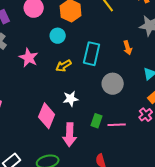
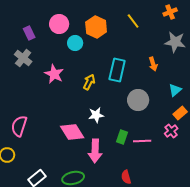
cyan circle: (58, 36) -> (75, 43), moved
yellow arrow: (64, 66) -> (89, 82), turned 147
pink diamond: (47, 116) -> (72, 132), turned -55

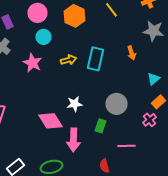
cyan circle: (75, 43) -> (44, 37), moved
yellow arrow: (89, 82) -> (68, 60), moved, turned 49
gray circle: (138, 100) -> (116, 104), moved
pink line: (142, 141) -> (126, 146), moved

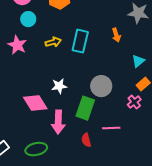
green rectangle: (100, 126) -> (85, 108), size x1.6
red semicircle: (104, 166) -> (86, 140), moved

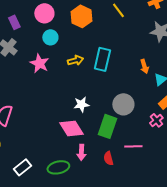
orange arrow: (116, 35) -> (144, 66), moved
pink diamond: (35, 103) -> (71, 128), moved
pink arrow: (58, 122) -> (81, 152), moved, size x0.7

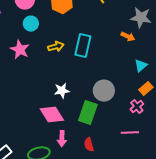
orange arrow: (144, 66) -> (128, 37), moved, turned -48
pink line: (133, 146) -> (130, 133), moved

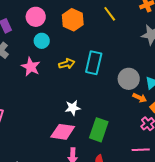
orange arrow: (128, 37) -> (140, 98), moved
gray circle: (104, 91) -> (129, 79), moved
pink diamond: (52, 115) -> (63, 132), turned -50

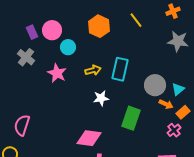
pink circle: (36, 17) -> (52, 30), moved
white star: (73, 108) -> (101, 98), moved
green rectangle: (99, 130) -> (131, 118), moved

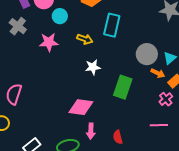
cyan rectangle: (120, 69) -> (112, 25), moved
yellow arrow: (93, 70) -> (85, 39), turned 35
pink star: (57, 73) -> (49, 42), turned -30

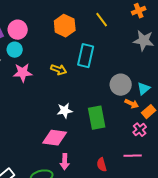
cyan circle: (60, 16) -> (15, 50), moved
white star: (93, 67) -> (65, 111), moved
green rectangle: (123, 87) -> (97, 118), turned -30
red semicircle: (118, 137) -> (102, 165), moved

